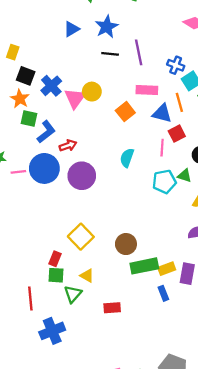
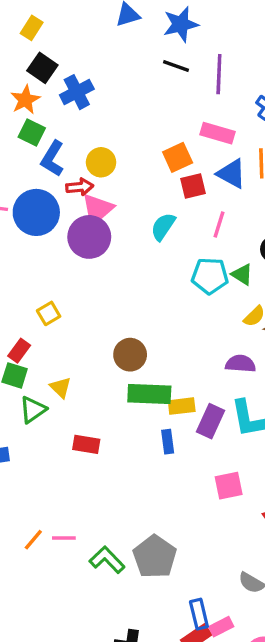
yellow circle: (92, 92) -> (101, 162), moved
pink triangle: (75, 98) -> (97, 209), moved
blue L-shape: (46, 132) -> (52, 159), turned 145
red square: (177, 134) -> (193, 186), moved
yellow square: (81, 237) -> (49, 313), moved, size x0.6

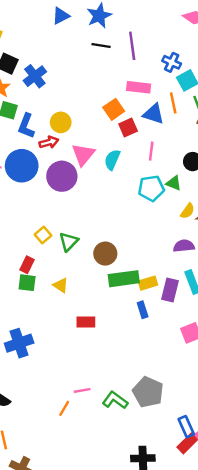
pink triangle: (97, 209) -> (83, 154), moved
green triangle: (33, 410) -> (69, 242), moved
orange line: (33, 540) -> (64, 408), moved

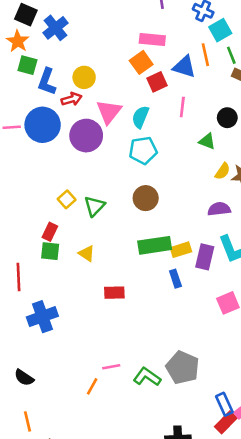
pink rectangle: (139, 87) -> (152, 40), moved
cyan pentagon: (151, 188) -> (143, 150), moved
brown circle: (105, 254) -> (146, 198), moved

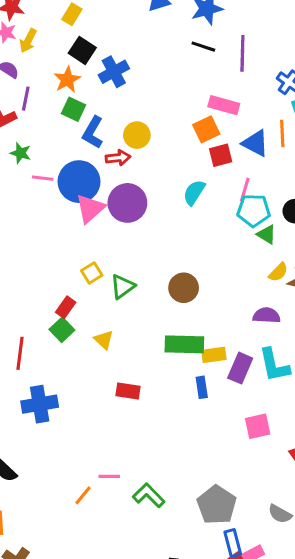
pink triangle: (109, 112) -> (90, 209), moved
cyan pentagon: (143, 150) -> (254, 210), moved
green square: (50, 251) -> (62, 330), turned 30
gray pentagon: (183, 367) -> (217, 505), moved

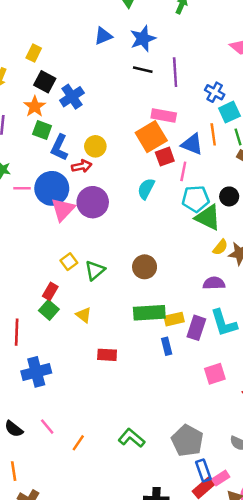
orange square: (206, 129) -> (151, 137), size x1.4
pink line: (245, 190) -> (183, 171), moved
green triangle: (267, 234) -> (208, 217), size x1.6
pink line: (109, 476) -> (47, 427), moved, turned 56

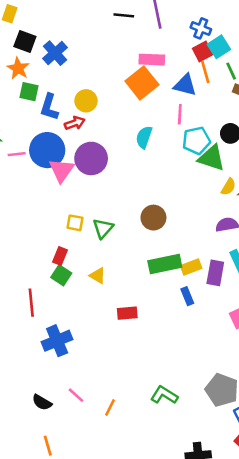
red square: (165, 157) -> (203, 52), moved
yellow square: (69, 262) -> (75, 223), turned -35

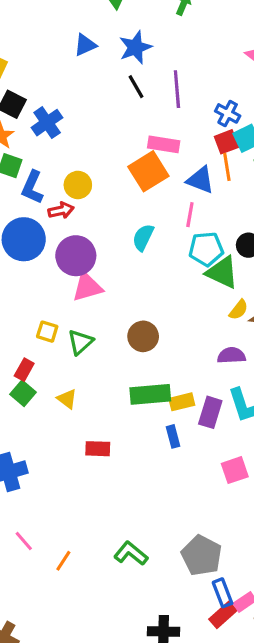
black line: (124, 15) -> (136, 87), turned 48
pink triangle: (62, 170) -> (87, 287), moved, turned 32

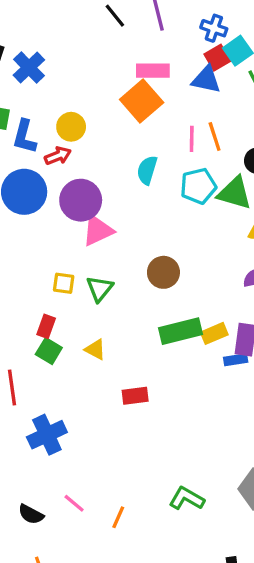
orange line: (227, 167) -> (215, 136), moved
blue triangle: (200, 180) -> (206, 80), moved
cyan pentagon: (206, 249) -> (198, 186), moved
blue rectangle: (173, 436) -> (236, 360), moved, turned -75

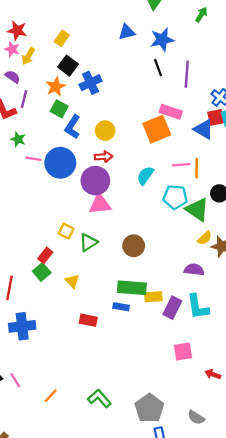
pink line: (192, 139) -> (181, 165), turned 66
red arrow: (58, 156) -> (104, 157), moved
blue rectangle: (236, 360) -> (121, 307), moved
pink line: (74, 503) -> (15, 380), moved

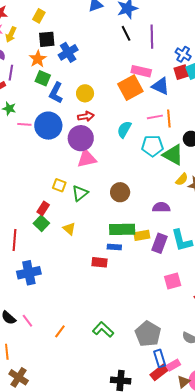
black square: (68, 66) -> (47, 39), turned -36
blue triangle: (204, 129) -> (160, 86), moved
purple semicircle: (194, 270) -> (161, 207), moved
red rectangle: (88, 320) -> (99, 262), moved

